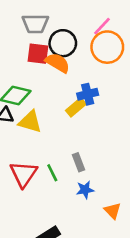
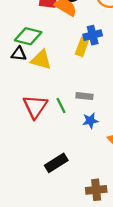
yellow rectangle: (76, 107) -> (82, 47), turned -30
gray rectangle: (79, 162) -> (84, 96), turned -63

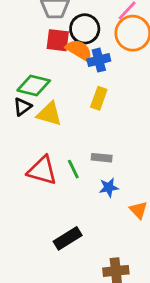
blue cross: (93, 35) -> (99, 60), moved
black triangle: (19, 54) -> (22, 107), turned -42
red triangle: (35, 107) -> (42, 170), turned -48

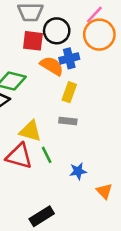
orange semicircle: (79, 50) -> (52, 66), moved
yellow triangle: (49, 114) -> (30, 131), moved
gray rectangle: (102, 158) -> (68, 121), moved

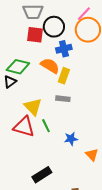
orange semicircle: (52, 66) -> (50, 66), moved
yellow triangle: (30, 131) -> (33, 107), turned 30

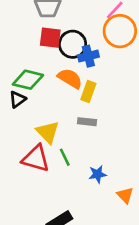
black circle: (54, 27) -> (73, 44), moved

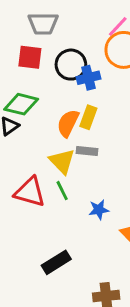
red square: (50, 38) -> (30, 57), moved
orange semicircle: (70, 78) -> (68, 123), moved, turned -95
yellow triangle: (48, 132) -> (62, 161), moved

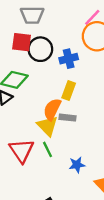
black circle: (71, 65) -> (40, 49), moved
orange semicircle: (68, 123) -> (52, 109), moved
red triangle: (30, 192) -> (22, 151), turned 40

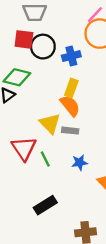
orange semicircle: (52, 109) -> (70, 106), moved, turned 115
gray rectangle: (67, 118) -> (70, 131), moved
green line: (47, 149) -> (45, 159), moved

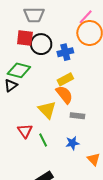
yellow rectangle: (71, 88) -> (65, 79), turned 42
gray rectangle: (70, 131) -> (77, 116), moved
red triangle: (24, 148) -> (25, 131), size x0.7

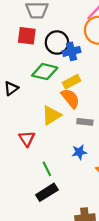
black circle: (41, 44) -> (57, 43), moved
green diamond: (19, 70) -> (45, 72), moved
yellow triangle: (47, 110) -> (51, 115), turned 42
green line: (43, 140) -> (47, 169), moved

